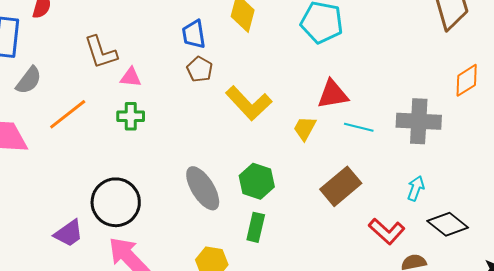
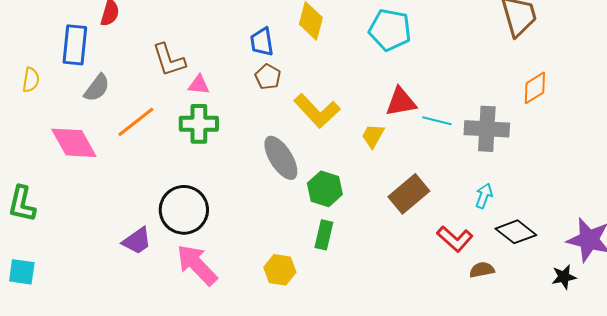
green cross: (131, 116) -> (199, 124), size x1.4
cyan line: (359, 127) -> (437, 121), moved
gray ellipse: (203, 188) -> (281, 158), moved

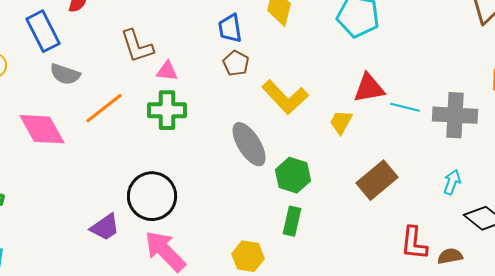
blue rectangle: (75, 45) -> (43, 31), turned -33
gray semicircle: (97, 88) -> (65, 74), turned 72
red L-shape: (455, 239) -> (414, 243), moved, turned 54

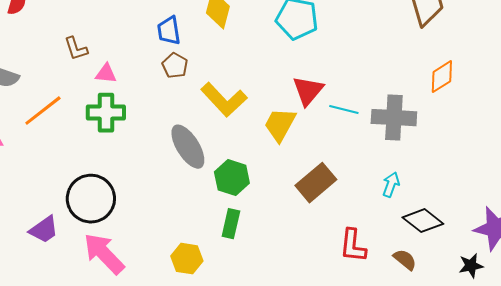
brown L-shape: (137, 46) -> (76, 49), size x0.7
red triangle: (369, 88) -> (308, 91), turned -40
yellow trapezoid: (341, 122) -> (280, 125), size x1.4
brown semicircle: (450, 256) -> (405, 260), moved, turned 50

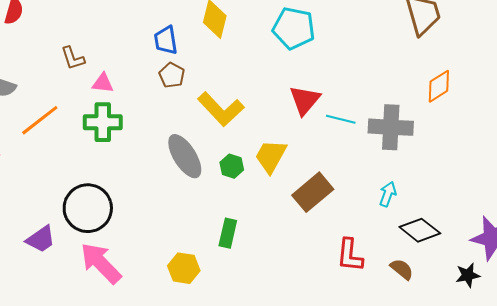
yellow trapezoid: (280, 125) -> (271, 156), moved
green hexagon: (232, 178) -> (232, 166), moved, size x0.7

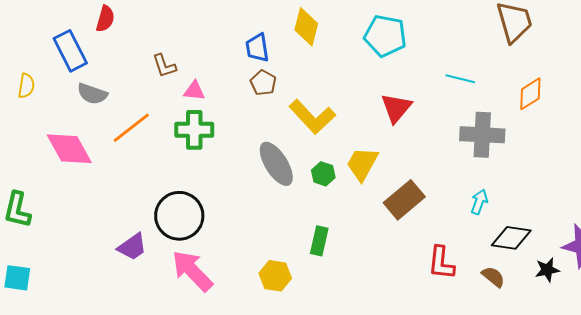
cyan line: (341, 119) -> (460, 79), moved
black diamond: (420, 230) -> (511, 238), turned -30
black star: (468, 275) -> (547, 270), moved

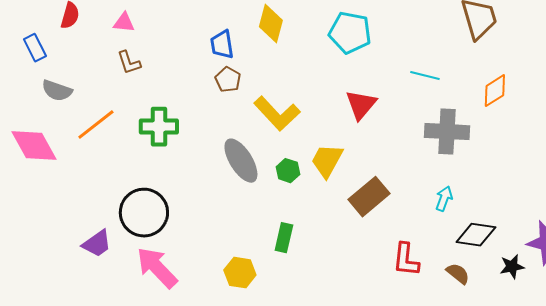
blue rectangle: (70, 51) -> (35, 48), size x0.7
pink triangle: (194, 91) -> (124, 23), moved

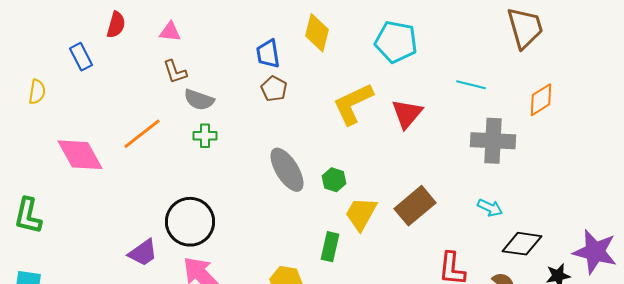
gray semicircle: (57, 91) -> (199, 100), moved
yellow L-shape: (277, 114) -> (353, 104), moved, turned 108
green cross: (159, 127) -> (205, 136), size x0.6
yellow trapezoid: (327, 161) -> (361, 214), moved
cyan arrow: (444, 199) -> (490, 208), turned 95

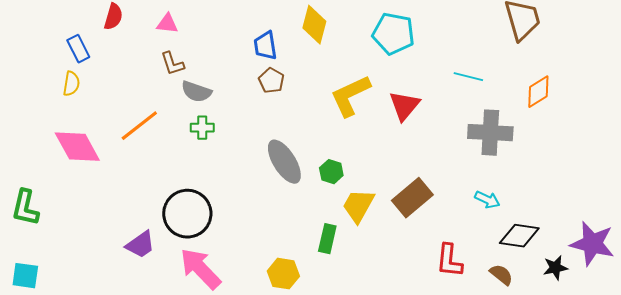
yellow semicircle: (37, 92) -> (71, 84), moved

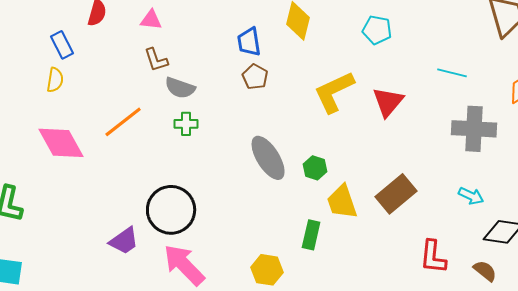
cyan pentagon: (393, 34) -> (377, 30), size x0.7
yellow trapezoid: (358, 206) -> (342, 202), turned -48

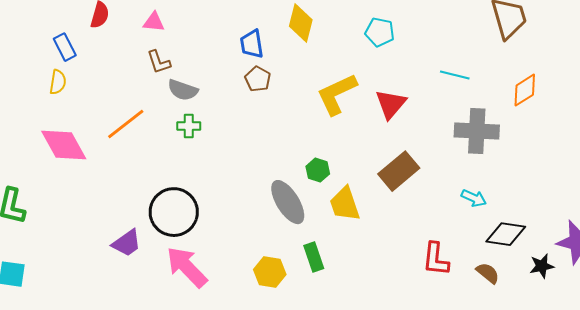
gray ellipse: (268, 158) -> (288, 202), moved
brown rectangle: (396, 194) -> (399, 171), moved
green rectangle: (311, 235) -> (314, 257), moved, turned -32

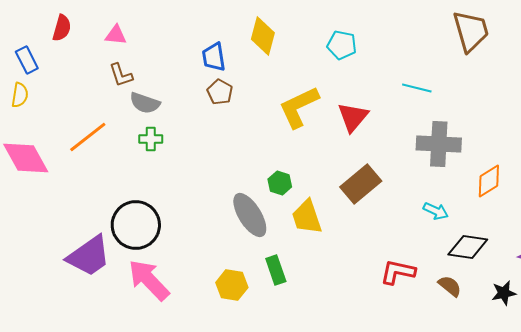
orange diamond: (525, 90) -> (489, 181), moved
purple trapezoid: (127, 243) -> (89, 256), size x1.5
red L-shape: (436, 259) -> (398, 272), turned 96
black star: (542, 266) -> (504, 293), moved

